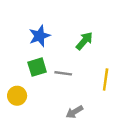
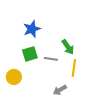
green arrow: (84, 41) -> (68, 47), moved, turned 105
yellow line: (106, 80) -> (74, 68), moved

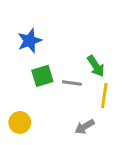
blue star: (32, 29) -> (30, 41), moved
yellow circle: (14, 77) -> (20, 122), moved

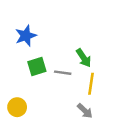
gray arrow: (85, 127) -> (85, 111), moved, turned -105

